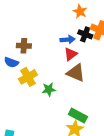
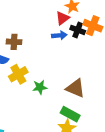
red triangle: (71, 54) -> (63, 18), moved
brown triangle: (76, 73) -> (76, 88), moved

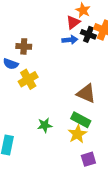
green star: (40, 87) -> (45, 125), moved

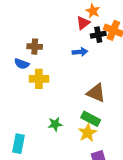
black cross: (88, 34) -> (98, 35), turned -32
blue arrow: (70, 40) -> (80, 52), moved
yellow cross: (28, 79) -> (39, 79), turned 30

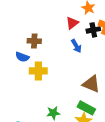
red triangle: (83, 23) -> (72, 23), moved
blue arrow: (80, 52) -> (76, 46), turned 64

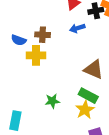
brown cross: (34, 41) -> (43, 35), moved
blue arrow: (76, 46) -> (77, 28), turned 104

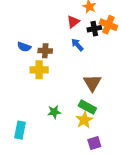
blue arrow: (77, 28) -> (77, 45), turned 64
blue semicircle: (19, 40) -> (24, 47), moved
brown triangle: (94, 69) -> (92, 83), turned 36

